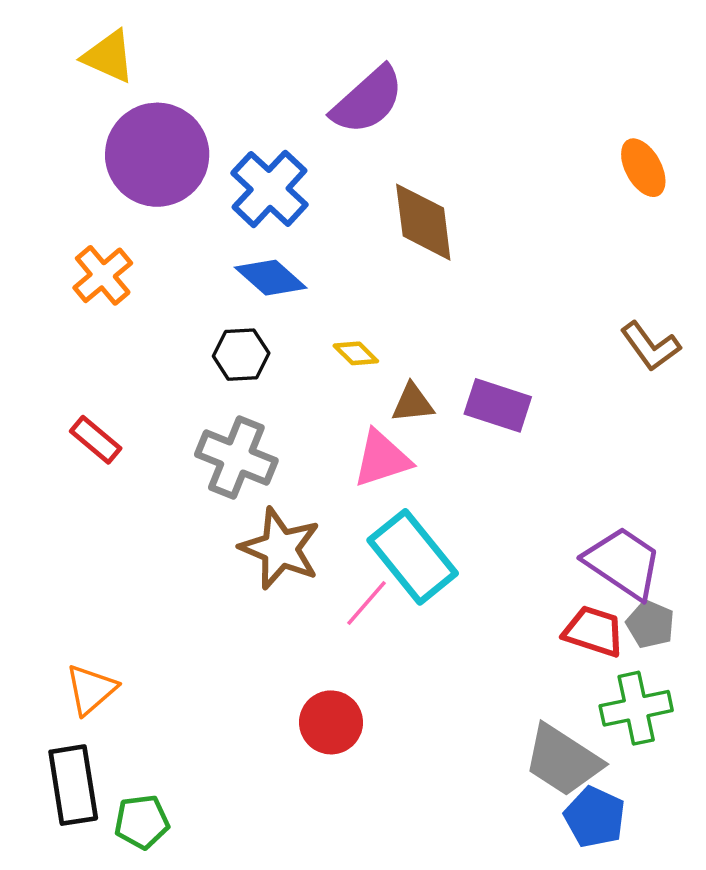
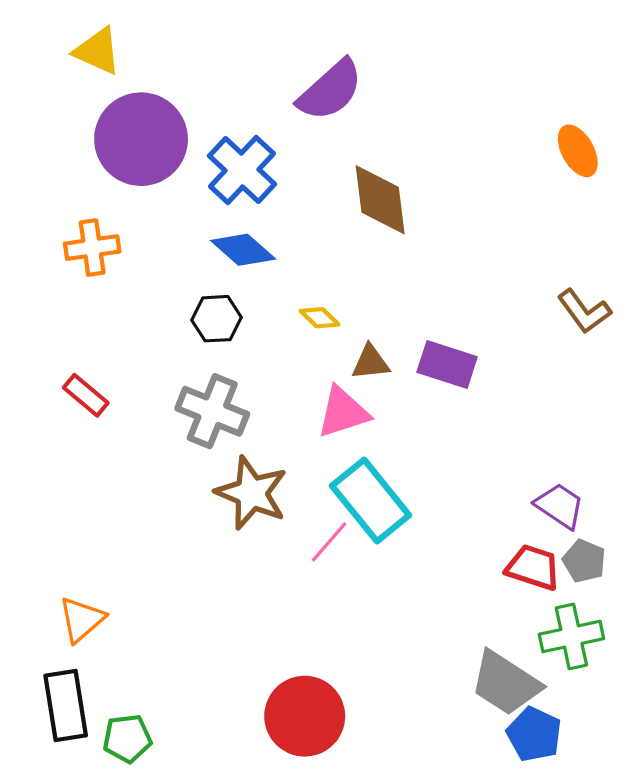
orange cross: (103, 275) -> (92, 248), turned 32
purple trapezoid: (623, 563) -> (560, 506), size x0.7
red circle: (331, 722) -> (305, 716), moved, size x1.4

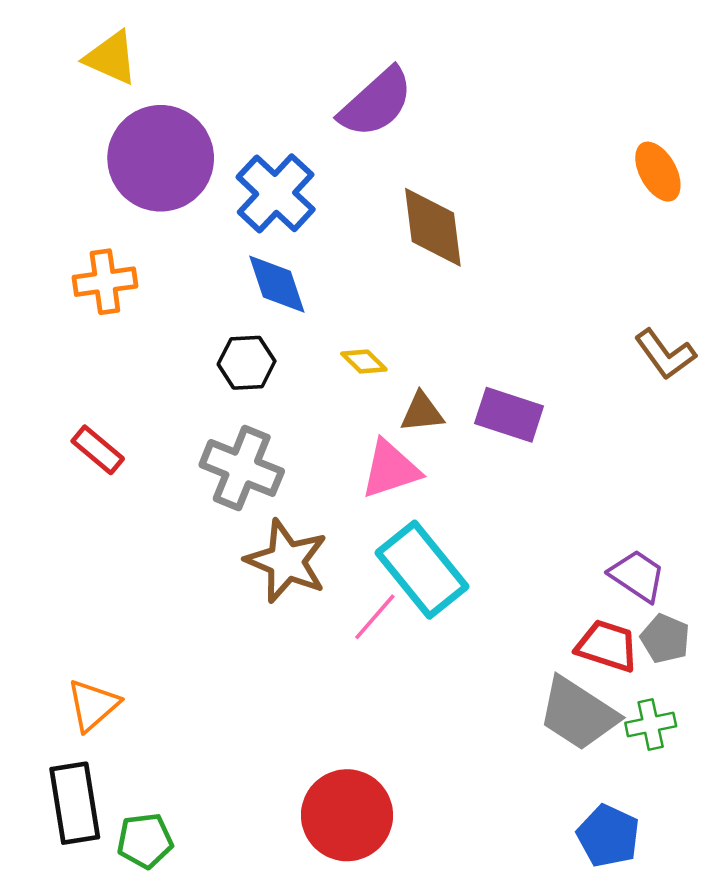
blue diamond: (243, 250) -> (277, 284), turned 30
green cross: (571, 636) -> (651, 724), size x0.7
gray trapezoid: (506, 683) -> (578, 714), moved

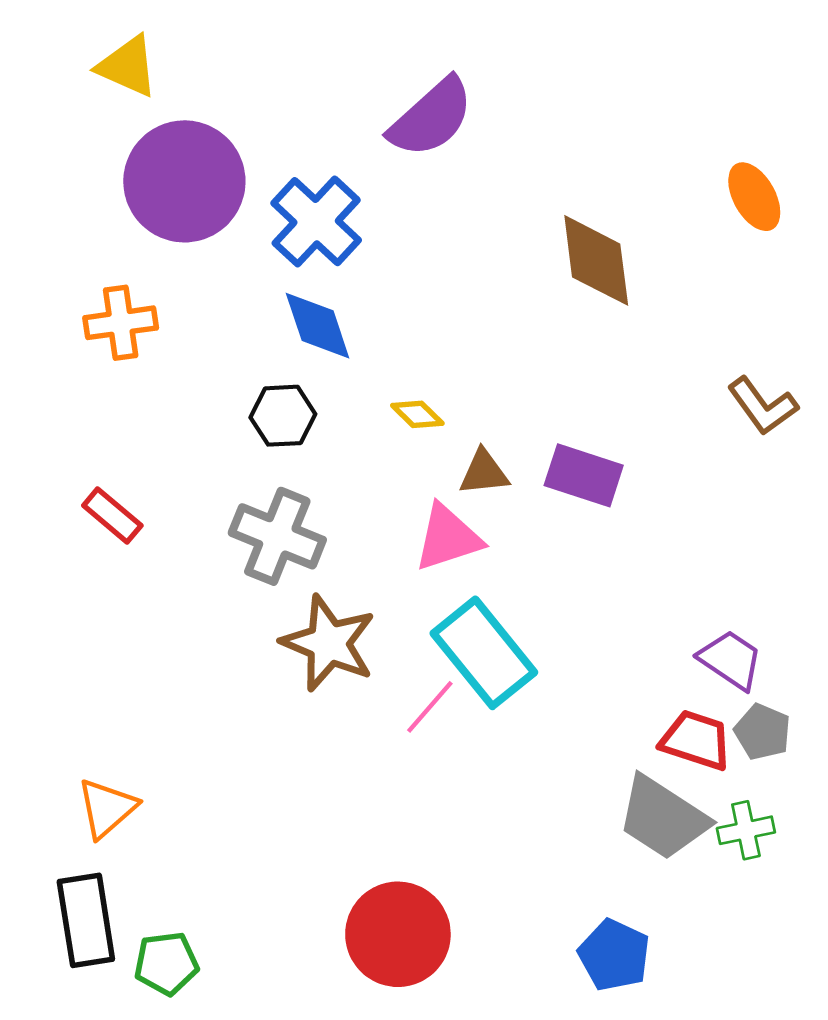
brown diamond: (433, 227) -> (596, 260), moved
blue pentagon: (608, 836) -> (614, 955), moved

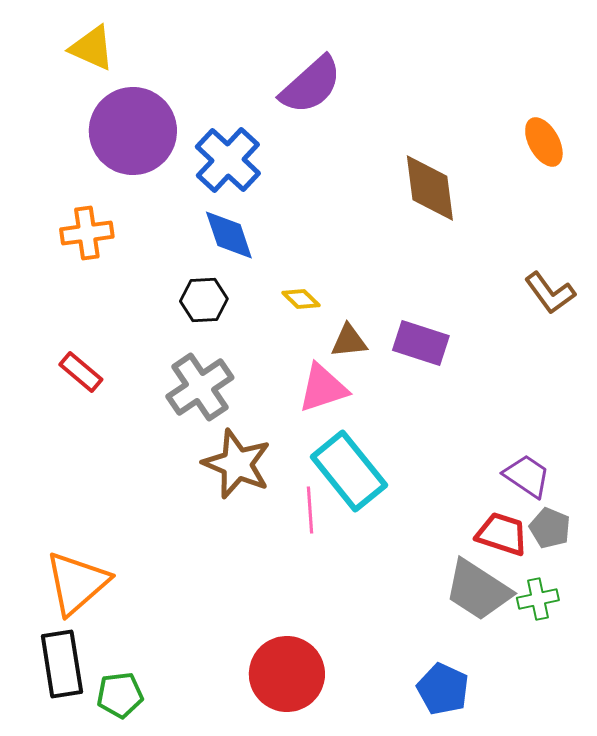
gray cross: (277, 536) -> (200, 387), turned 34
pink line: (430, 707) -> (310, 510), turned -45
orange triangle: (107, 808) -> (77, 583), size x1.5

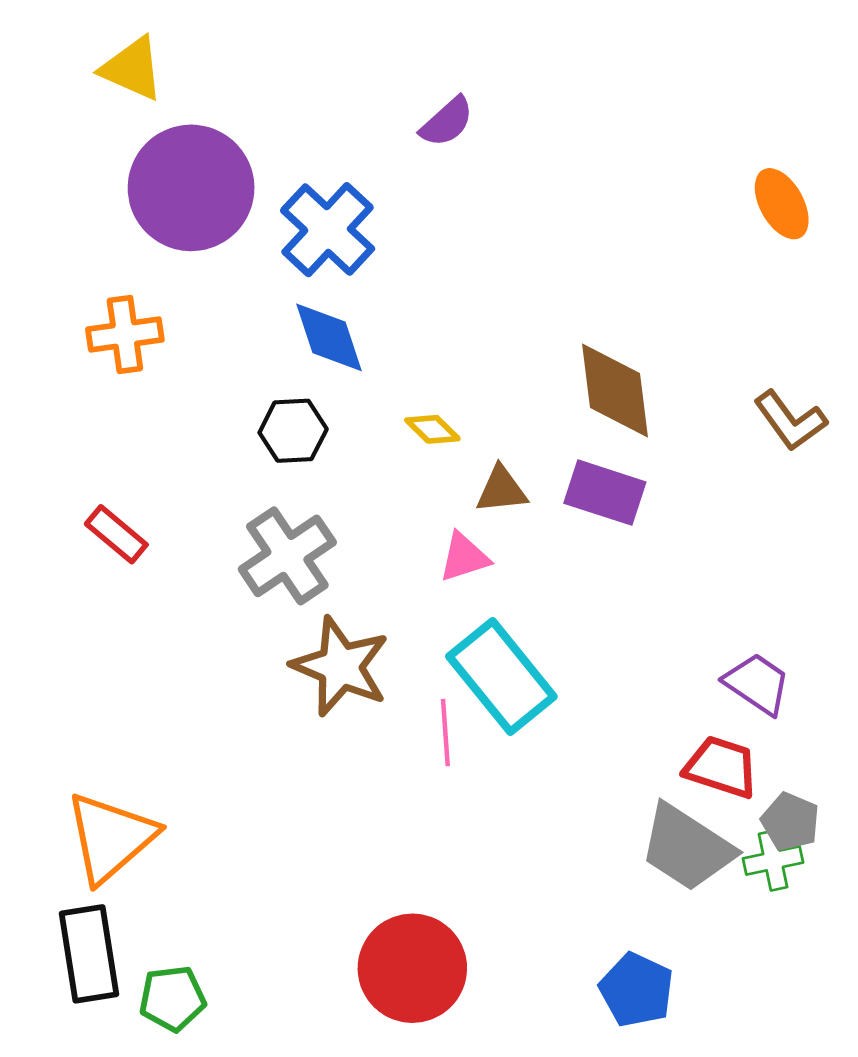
purple semicircle: (311, 85) -> (447, 122), size x0.6
brown diamond: (430, 188) -> (615, 391), moved
pink triangle: (323, 388) -> (464, 557), size x0.7
gray pentagon: (550, 528) -> (790, 822), moved

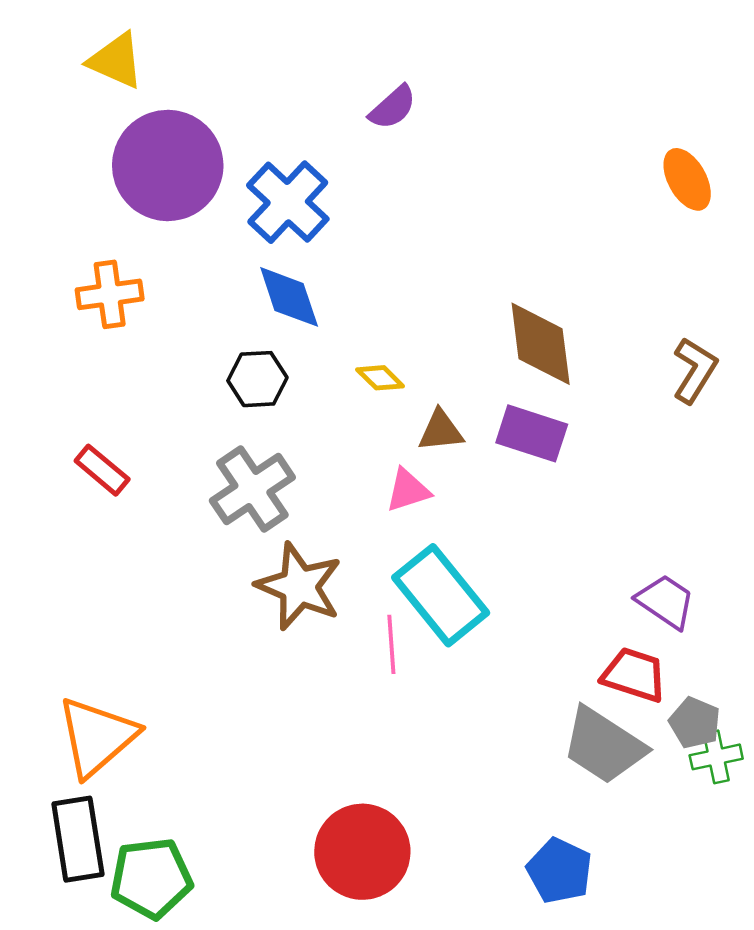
brown L-shape: (790, 421) -> (695, 370), turned -112
green cross: (773, 860) -> (716, 757), moved
green pentagon: (172, 998) -> (151, 878), size x1.4

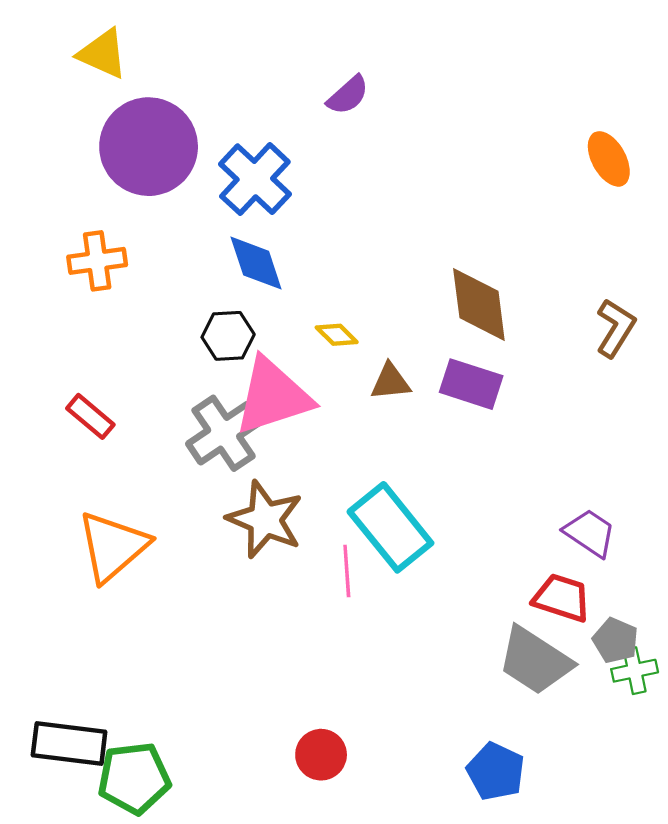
pink triangle: (408, 490) -> (273, 396), moved, size x2.0
orange triangle: (97, 737) -> (113, 546), moved
black rectangle: (78, 839) -> (69, 743), turned -74
red circle: (362, 852) -> (321, 755), size x0.6

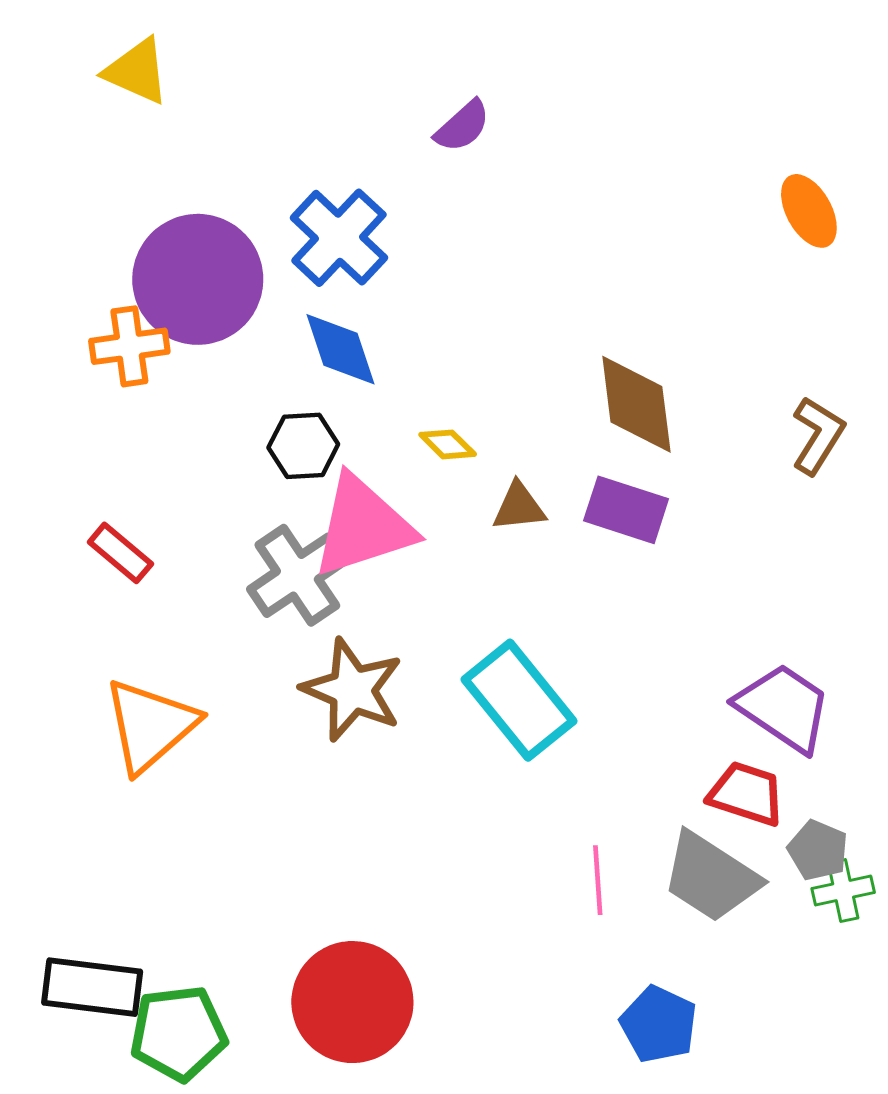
purple circle: (149, 147) -> (198, 279), moved
purple trapezoid: (590, 533) -> (784, 708), size x1.4
pink line: (347, 571) -> (598, 880), moved
red circle: (321, 755) -> (352, 1002), moved, size x1.8

